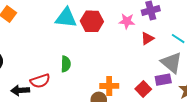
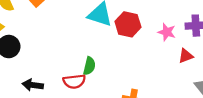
red semicircle: (40, 81) -> (74, 81), moved

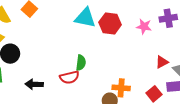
red triangle: (186, 56) -> (162, 62), moved

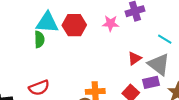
green semicircle: (81, 63) -> (39, 39), moved

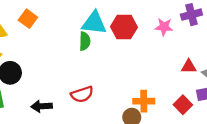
red triangle: (135, 58) -> (189, 67), turned 32

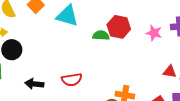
cyan triangle: (94, 23) -> (67, 16), moved
green semicircle: (85, 41) -> (101, 35), moved, turned -98

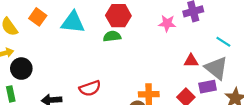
red hexagon: (119, 27) -> (118, 16), moved

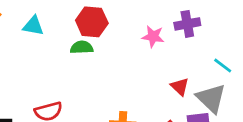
cyan triangle: (73, 22) -> (33, 26), size x0.7
red triangle: (191, 61) -> (180, 87), turned 40

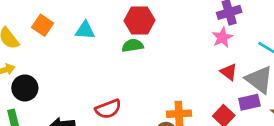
pink star: (153, 37) -> (222, 37), moved, turned -30

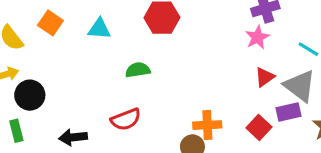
green semicircle: (133, 46) -> (138, 70), moved
red triangle: (229, 72) -> (265, 77), turned 48

